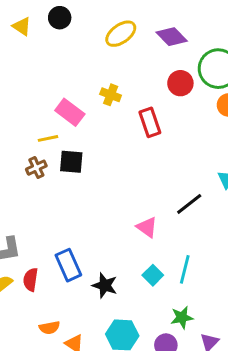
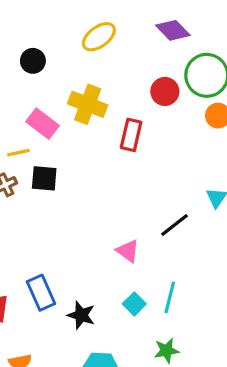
black circle: (60, 18) -> (33, 61), moved
purple diamond: (172, 37) -> (173, 30), moved
yellow cross: (111, 95) -> (88, 104), size x1.6
red rectangle: (150, 122) -> (131, 135), turned 32

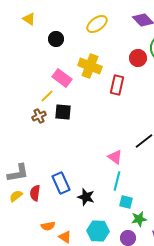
yellow line: (18, 153) -> (47, 96), turned -32
cyan line: (170, 297) -> (117, 181), moved
cyan square: (134, 304) -> (126, 202), moved, turned -32

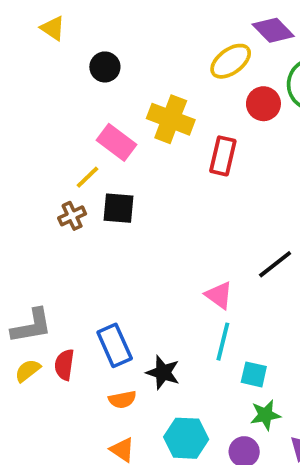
yellow ellipse: (97, 24) -> (231, 61), moved
cyan square: (126, 202) -> (254, 374), moved
orange semicircle: (48, 226) -> (122, 400), moved

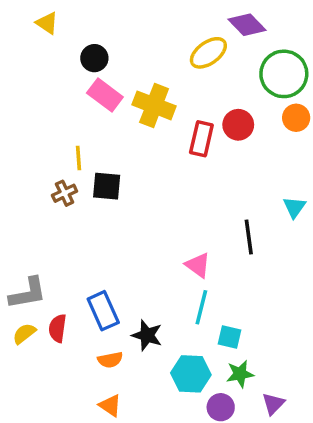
red circle: (263, 104) -> (238, 125), moved
pink rectangle: (117, 142) -> (105, 95), moved
yellow line: (88, 177) -> (79, 158), turned -50
black line: (275, 264) -> (249, 237), turned -60
cyan hexagon: (186, 438) -> (191, 374), moved

